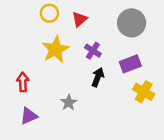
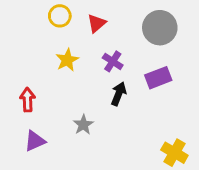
yellow star: (55, 49) -> (67, 60), size x0.7
yellow cross: (144, 92) -> (174, 153), moved

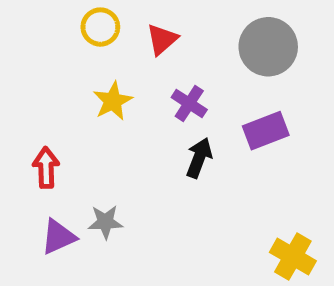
gray star: (83, 125) -> (105, 222), moved, turned 30

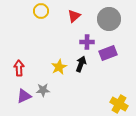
red triangle: (162, 39) -> (74, 16), moved
yellow star: (113, 101) -> (59, 67), moved
purple cross: (189, 104) -> (87, 42), moved, turned -32

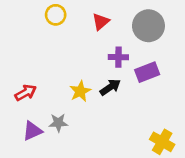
black arrow: (81, 64) -> (110, 87), turned 35
red arrow: (19, 68) -> (26, 93), turned 63

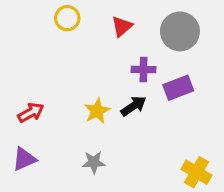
gray star: (58, 123) -> (94, 162), moved
purple triangle: (32, 131) -> (24, 159), moved

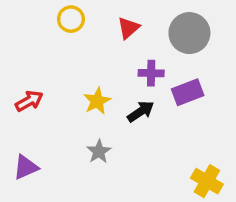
yellow star: (97, 111) -> (97, 101), moved
red arrow: (31, 113) -> (29, 101), moved
gray star: (94, 162) -> (99, 152), moved, turned -30

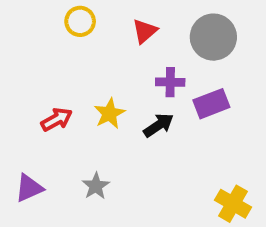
red arrow: (29, 101) -> (57, 119), moved
gray star: (99, 152) -> (96, 186), moved

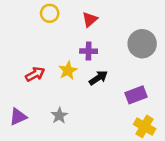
gray circle: (213, 37) -> (142, 44), moved
purple cross: (170, 82) -> (89, 51), moved
purple rectangle: (211, 104) -> (136, 95), moved

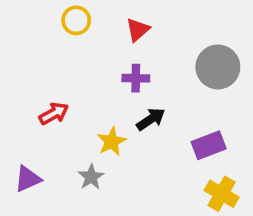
yellow star: (68, 70) -> (112, 142), moved

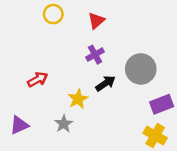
gray circle: (218, 67) -> (141, 69), moved
purple cross: (136, 78) -> (95, 55), turned -30
purple rectangle: (209, 145) -> (162, 104), moved

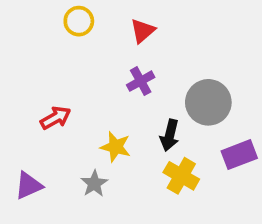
black arrow: (105, 83) -> (170, 135), moved, turned 138
yellow star: (78, 99) -> (116, 147), turned -30
yellow cross: (155, 136) -> (181, 176), moved

